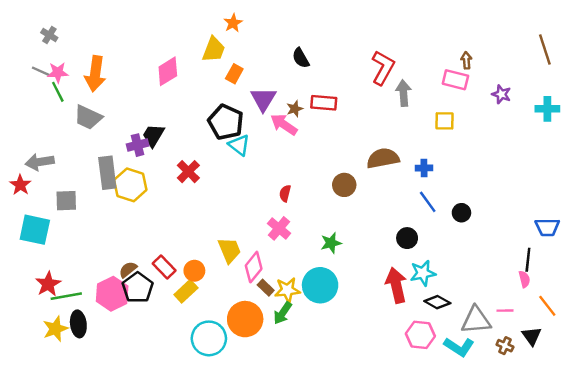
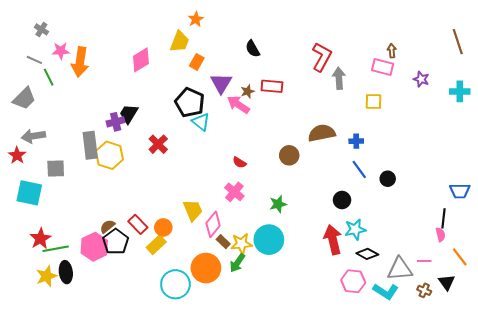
pink star: (58, 73) -> (61, 51), moved
gray trapezoid: (88, 117) -> (24, 98), moved, turned -70
red semicircle: (285, 193) -> (239, 162), turned -72

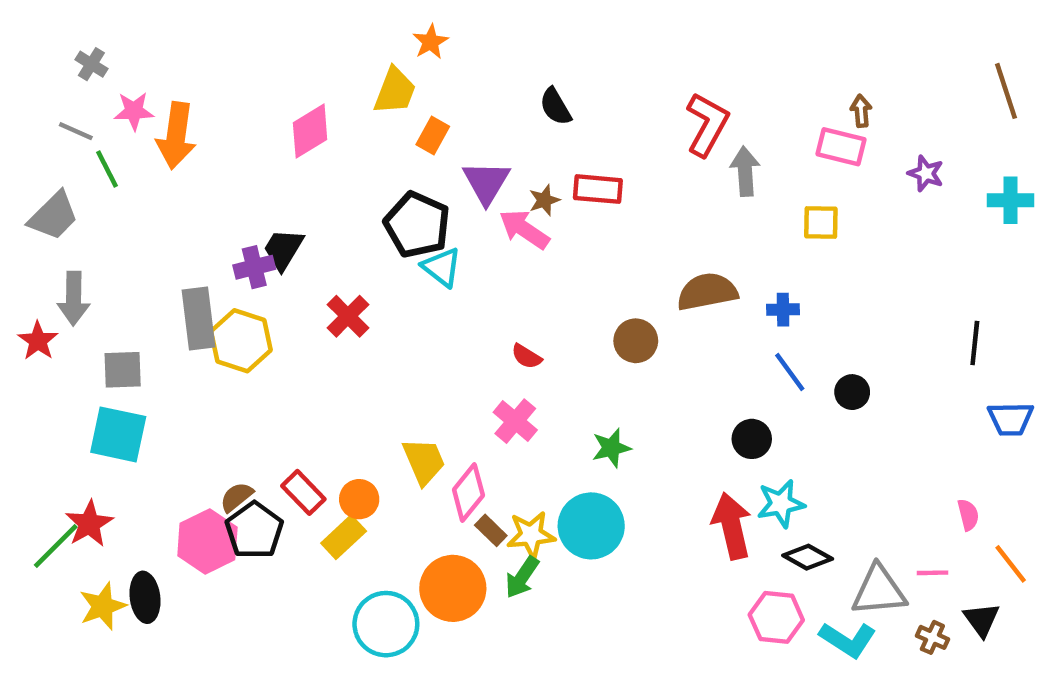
gray arrow: (33, 136) -> (74, 298), turned -80
cyan square: (29, 193) -> (118, 434), moved
black line: (444, 218) -> (975, 343), moved
green line: (56, 249) -> (56, 546), moved, turned -35

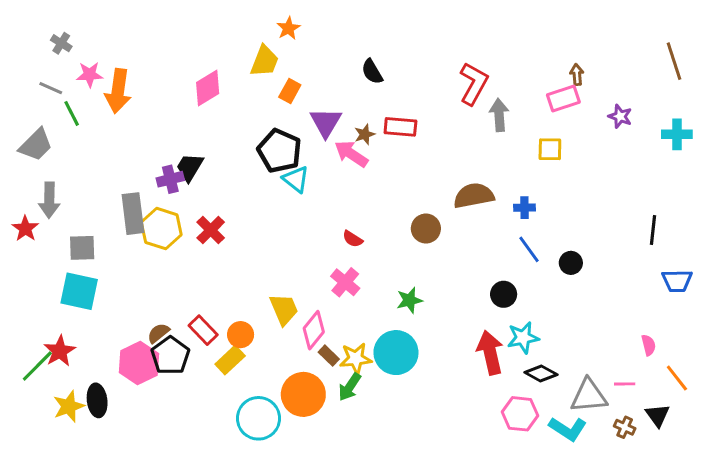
pink rectangle: (841, 147) -> (563, 98), turned -32
red cross: (348, 316) -> (211, 230), moved

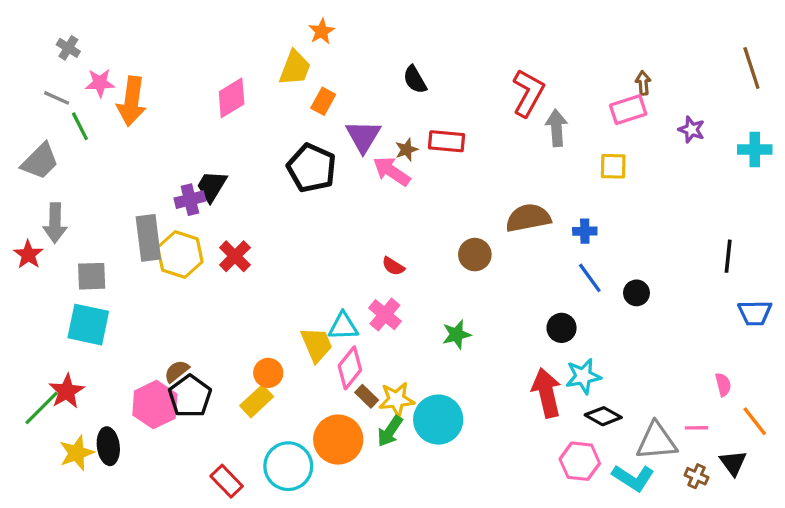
cyan triangle: (296, 179) -> (343, 326), moved, turned -40
red rectangle: (203, 330) -> (227, 481), moved
cyan circle: (396, 353) -> (438, 420), moved

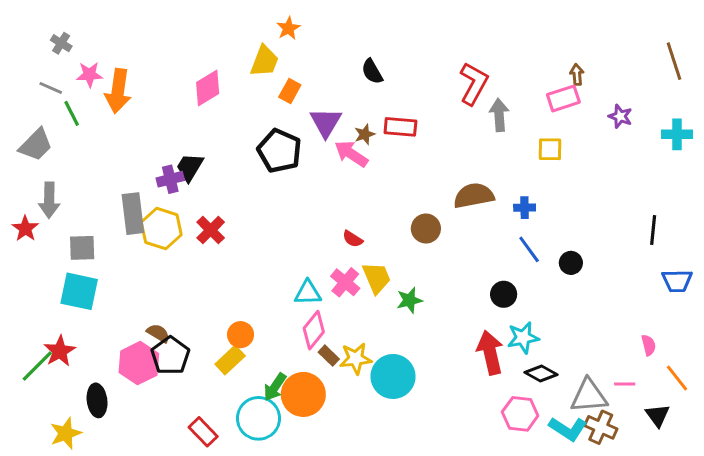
yellow trapezoid: (317, 345) -> (377, 278), moved
brown semicircle: (177, 371) -> (158, 333), turned 70
green arrow: (390, 431) -> (275, 387), moved
yellow star: (77, 453) -> (66, 433), moved
brown cross: (696, 476) -> (601, 427), moved, size x1.5

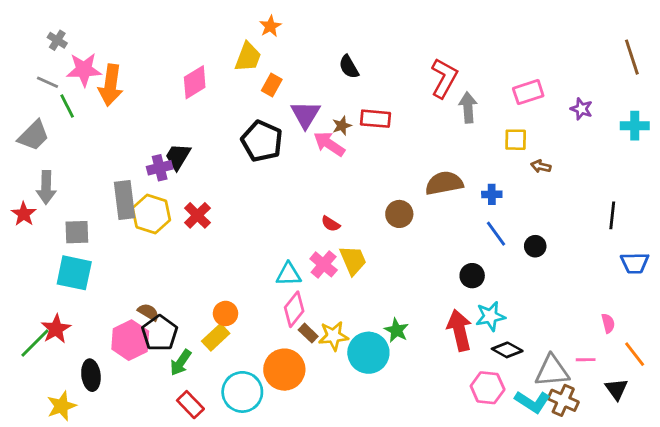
pink star: (90, 75) -> (84, 70), size x1.4
brown arrow: (577, 75) -> (541, 166), moved, turned -72
green star: (409, 300) -> (396, 330), moved, turned -30
green arrow: (275, 387) -> (181, 363), moved

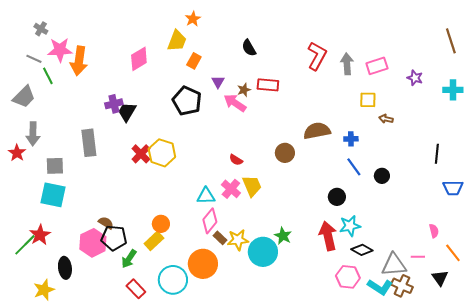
gray arrow: (468, 107) -> (347, 64), moved
purple triangle: (305, 114) -> (218, 82), size x0.6
purple cross: (160, 168) -> (114, 104), moved
yellow hexagon: (151, 214) -> (162, 153), moved
black pentagon: (160, 333) -> (114, 238), turned -30

